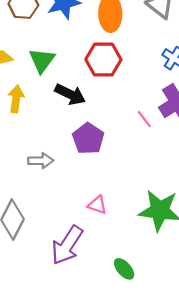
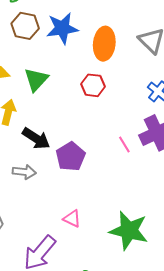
red hexagon: (103, 60) -> (93, 85), size x0.7
black arrow: (70, 94) -> (36, 138), moved

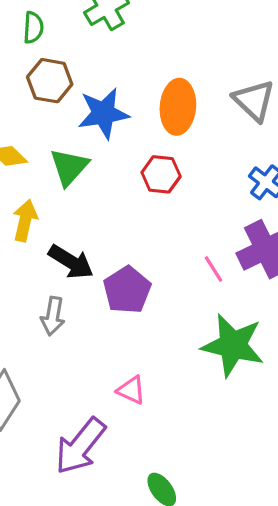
blue star: (62, 28) -> (103, 113), moved
gray arrow: (24, 172) -> (53, 316), turned 95
green star: (129, 231) -> (233, 345), moved

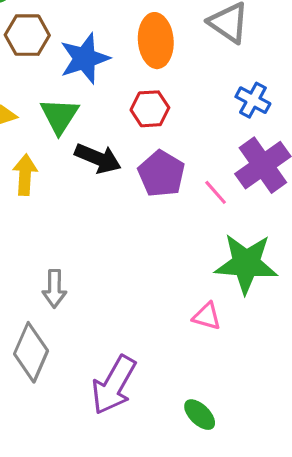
black arrow: (71, 262) -> (98, 158), moved
purple pentagon: (127, 290) -> (161, 174), moved
gray arrow: (53, 316) -> (54, 289), moved
pink triangle: (131, 390) -> (207, 316), moved

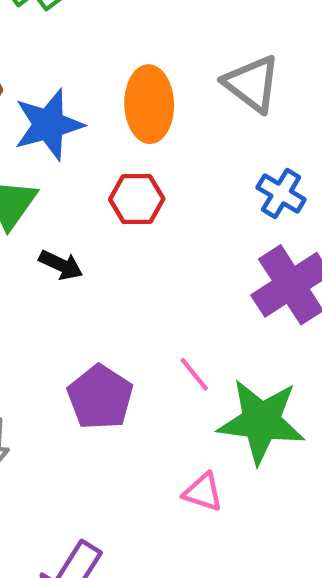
black arrow: (98, 158) -> (61, 265), size x0.7
purple pentagon: (161, 174) -> (100, 397), moved
pink line: (216, 192) -> (194, 374), moved

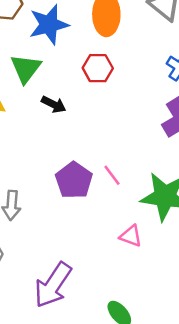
pink line: (194, 374) -> (112, 175), moved

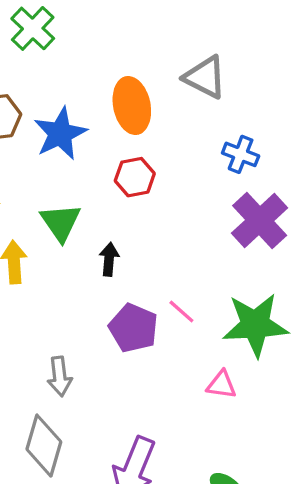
green triangle: (26, 68) -> (61, 222), moved
black arrow: (54, 104) -> (109, 259), moved, turned -100

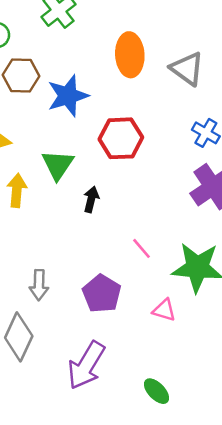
orange ellipse: (132, 106) -> (130, 55), moved
red hexagon: (135, 177) -> (121, 138), size x1.4
purple pentagon: (133, 328) -> (102, 294), moved

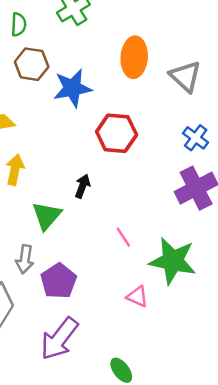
green triangle: (58, 165) -> (47, 216), moved
purple pentagon: (102, 294) -> (59, 281), moved

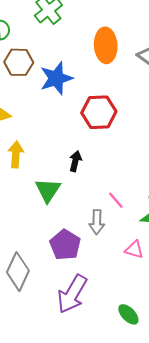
gray arrow: (25, 259) -> (97, 222), moved

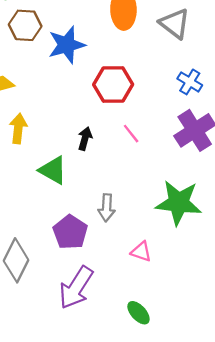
green triangle: (48, 190) -> (53, 170), turned -36
pink line: (116, 200) -> (131, 134), moved
pink triangle: (134, 250) -> (141, 252), moved

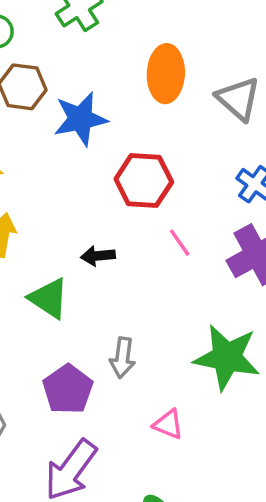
pink line: (131, 134) -> (180, 243), moved
black arrow: (85, 139) -> (98, 256), turned -115

